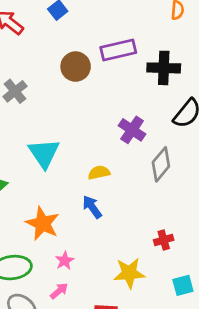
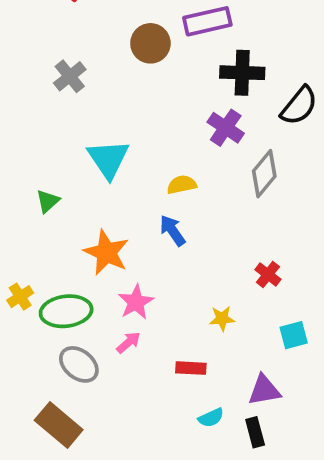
black cross: (164, 68) -> (242, 73), moved
red cross: (164, 240) -> (268, 275), turned -36
pink star: (65, 261) -> (136, 302), size x1.4
yellow star: (129, 273) -> (222, 319), size x0.6

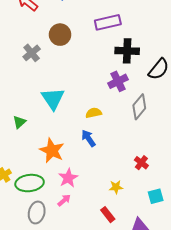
brown circle: (150, 43) -> (60, 35), moved
purple cross: (226, 128) -> (118, 81), turned 30
gray ellipse: (79, 364) -> (37, 213), turned 65
red rectangle: (191, 368) -> (108, 215), moved, turned 49

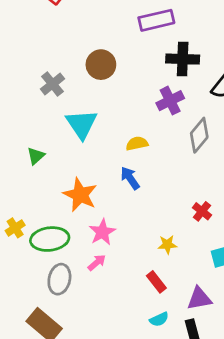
brown circle: (60, 35) -> (101, 65), moved
gray cross: (32, 53) -> (52, 84), moved

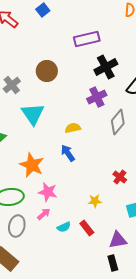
black cross: (183, 59) -> (106, 67), turned -30
pink star: (102, 232) -> (48, 192), turned -30
cyan semicircle: (159, 319) -> (64, 227), moved

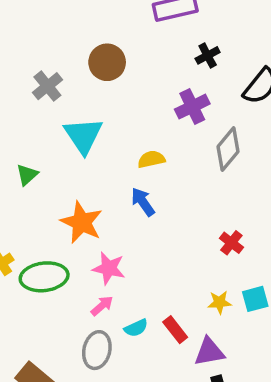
black cross: (106, 67) -> (208, 55), size x0.6
yellow star: (95, 201) -> (219, 302), moved
gray ellipse: (17, 226) -> (97, 350), moved
purple triangle: (118, 240) -> (209, 352), moved

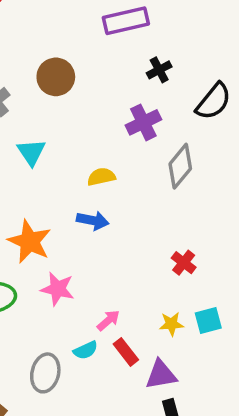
cyan triangle: (83, 135) -> (31, 152), size x0.7
blue arrow: (143, 202) -> (93, 221), turned 136
pink arrow: (102, 306) -> (108, 320), moved

